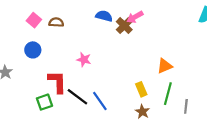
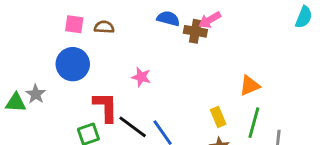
pink square: (34, 20) -> (74, 24), turned -32
brown cross: (124, 26) -> (195, 31), turned -35
blue circle: (33, 50) -> (73, 64), size x1.5

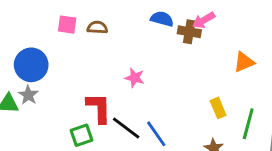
blue circle: (73, 64) -> (31, 65), moved
orange triangle: (250, 86) -> (244, 62), moved
yellow rectangle: (218, 117) -> (218, 108), moved

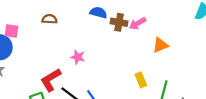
pink arrow: (204, 20) -> (138, 23), moved
pink square: (67, 25) -> (11, 31), moved
red L-shape: (99, 108) -> (51, 80), turned -120

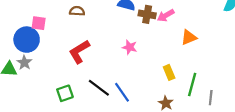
pink star: (78, 57) -> (130, 47), moved
red L-shape: (51, 80) -> (79, 52), moved

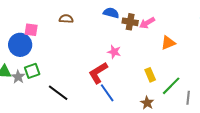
red L-shape: (79, 52) -> (98, 73), moved
gray star: (24, 63) -> (18, 77), moved
green line: (192, 84) -> (171, 86), turned 30
black line: (99, 88) -> (58, 93), moved
green square: (65, 93) -> (32, 71), moved

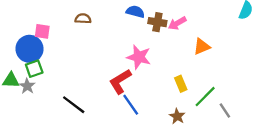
pink star: (114, 52) -> (139, 57), size x1.5
green square: (32, 71) -> (34, 69), moved
gray line: (188, 98) -> (225, 110), turned -40

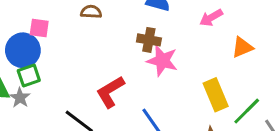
brown cross: (157, 22) -> (149, 40), moved
red L-shape: (120, 81) -> (110, 92), moved
yellow rectangle: (181, 84) -> (216, 95), size x1.5

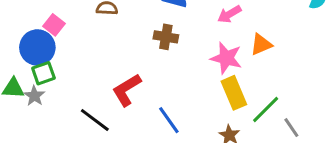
pink square: (39, 28) -> (54, 25), turned 30
pink star: (162, 61) -> (226, 58), moved

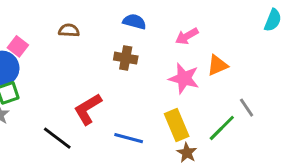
yellow rectangle: (234, 93) -> (177, 125), moved
blue line: (169, 120) -> (129, 138), turned -40
gray line: (291, 128) -> (247, 108), moved

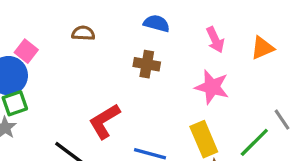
pink arrow: (187, 36) -> (215, 40), turned -85
orange triangle: (217, 65) -> (262, 48), moved

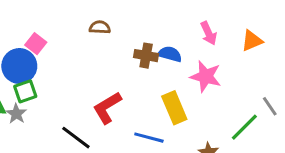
blue semicircle: (157, 23) -> (170, 54), moved
brown semicircle: (83, 33) -> (100, 27), moved
yellow rectangle: (204, 139) -> (174, 108), moved

